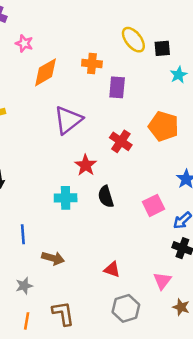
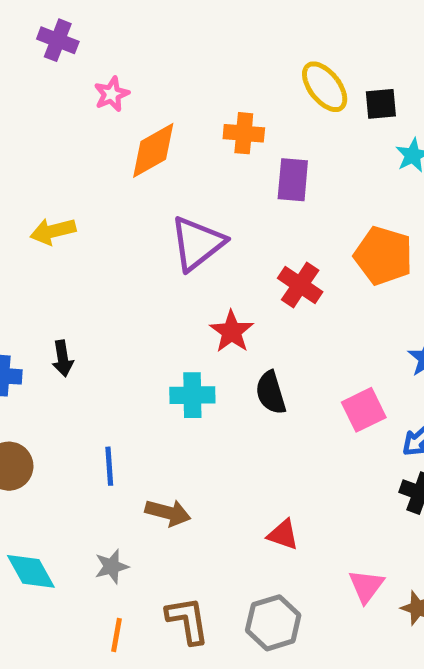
pink star: (24, 43) -> (112, 94), turned 30
pink triangle: (162, 281) -> (366, 586), moved
gray hexagon: (126, 308) -> (273, 623), moved

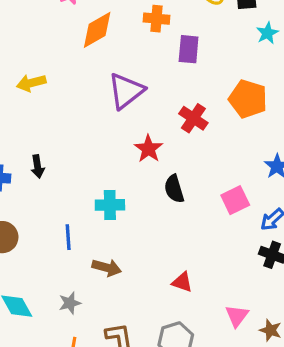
cyan cross: (192, 395) -> (110, 205), moved

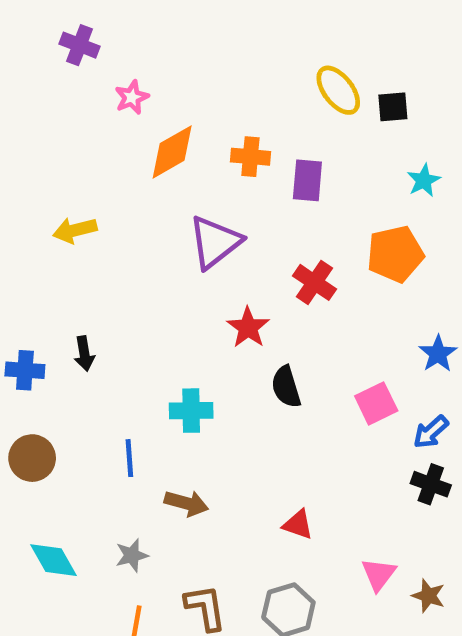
orange cross: (156, 19) -> (250, 157), moved
cyan star: (267, 33) -> (424, 180), moved
orange pentagon: (248, 99) -> (395, 254), turned -30

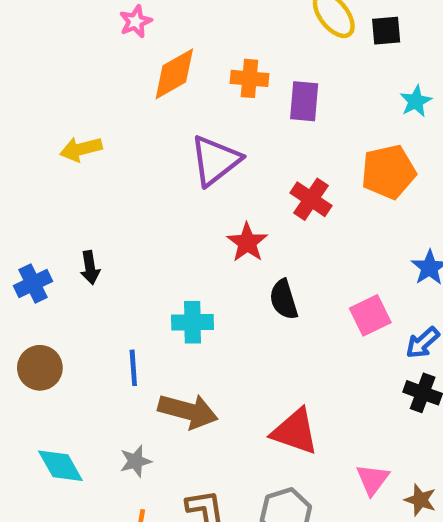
blue cross: (25, 370) -> (33, 284), turned -30
brown arrow: (186, 503) -> (188, 411), size x1.4
red triangle: (298, 525) -> (295, 432), size x1.6

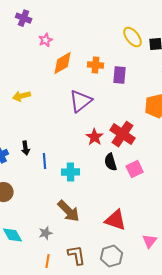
red cross: (311, 199) -> (123, 134), moved, size x1.4
pink square: (370, 315) -> (135, 169), moved
blue line: (133, 368) -> (45, 161), moved
brown arrow: (188, 411) -> (69, 211), turned 30

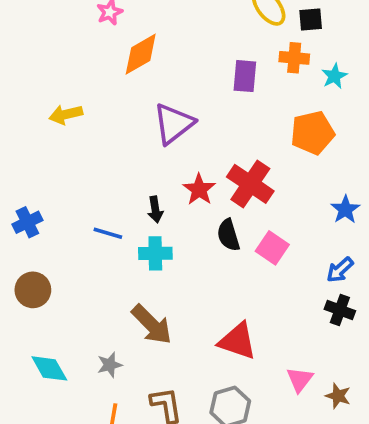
orange cross: (96, 65) -> (294, 58), moved
black arrow: (26, 148) -> (155, 209), moved
blue line: (45, 161) -> (108, 233), turned -70
pink square: (135, 169) -> (272, 248), turned -30

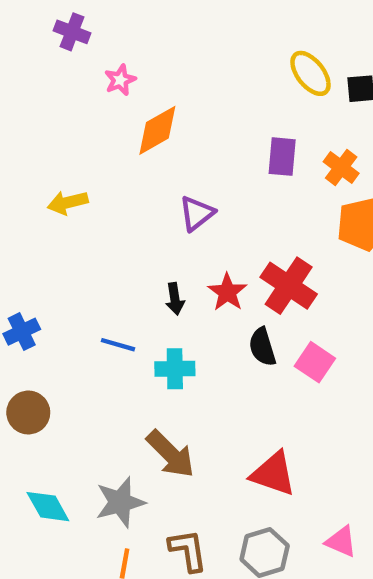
orange cross: (294, 58) -> (341, 167), moved, turned 32
purple triangle: (174, 124) -> (197, 213), size x0.7
black arrow: (155, 209) -> (175, 299), moved
gray star: (110, 365) -> (120, 502), size x1.6
pink triangle: (300, 379) -> (341, 542), moved, turned -44

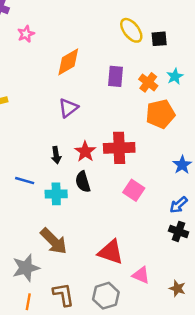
orange diamond: (157, 130) -> (68, 62), moved
red cross: (289, 286) -> (119, 148), turned -36
black semicircle: (262, 347) -> (83, 182), moved
pink triangle: (341, 542) -> (141, 275), moved

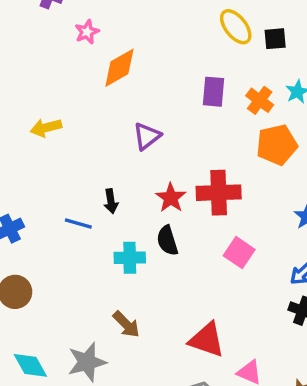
orange diamond: (68, 62) -> (119, 68), moved
black arrow: (56, 155) -> (111, 201), moved
blue line: (25, 181) -> (78, 223), moved
brown arrow: (54, 241) -> (126, 324), size x0.7

